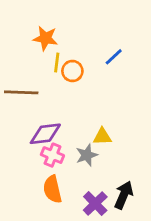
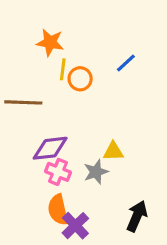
purple cross: (95, 203) -> (75, 226), moved

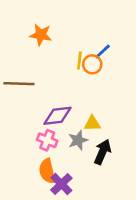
yellow line: (63, 69) -> (79, 60), moved
orange circle: (80, 79) -> (92, 64), moved
purple diamond: (50, 148) -> (57, 116), moved
black arrow: (137, 216) -> (103, 152), moved

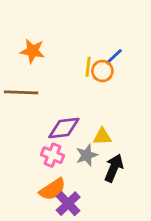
orange star: (41, 35) -> (32, 51), moved
orange semicircle: (47, 171) -> (52, 189), turned -110

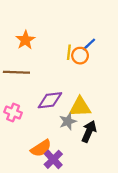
orange star: (32, 51) -> (25, 40), turned 30
yellow triangle: (102, 137) -> (80, 107), size x1.5
pink cross: (52, 155) -> (13, 112), moved

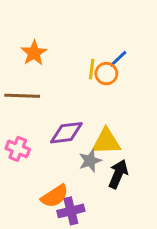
purple cross: (53, 159) -> (71, 211), turned 30

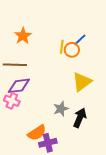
purple diamond: (66, 133) -> (19, 86), moved
yellow triangle: (106, 142) -> (82, 82), moved, turned -35

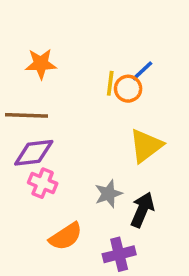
orange star: (23, 36) -> (41, 64), turned 30
pink cross: (12, 101) -> (43, 183), moved
purple cross: (48, 143) -> (119, 254), moved

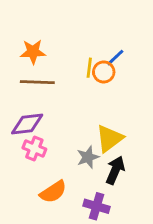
brown line: (27, 115) -> (37, 82), moved
yellow triangle: (146, 146) -> (109, 138), moved
purple cross: (119, 254) -> (96, 206), turned 30

